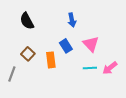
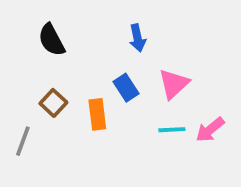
pink triangle: (91, 44) -> (174, 84), turned 30

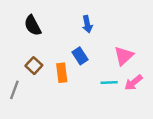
pink triangle: (174, 84) -> (124, 56), moved

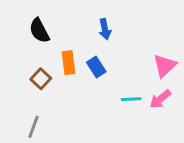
pink triangle: (124, 56) -> (165, 66), moved
orange rectangle: (62, 73) -> (68, 63), moved
gray line: (14, 90) -> (34, 127), moved

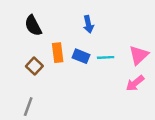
blue rectangle: (96, 67) -> (81, 56), turned -35
cyan line: (131, 99) -> (106, 57), moved

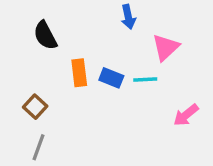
blue arrow: (88, 24) -> (128, 17), moved
pink triangle: (139, 55) -> (166, 47), moved
brown square: (34, 66) -> (35, 107), moved

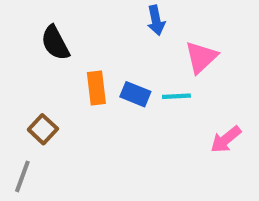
gray line: (39, 147) -> (22, 176), moved

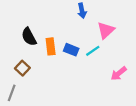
black semicircle: (55, 43) -> (29, 37), moved
cyan line: (176, 96) -> (93, 51), turned -32

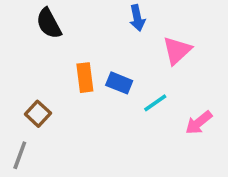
black semicircle: (29, 37) -> (49, 23), moved
cyan line: (93, 51) -> (155, 103), moved

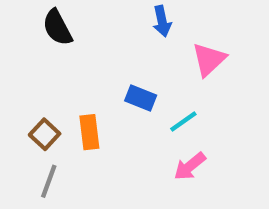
orange rectangle: (85, 78) -> (89, 132), moved
pink arrow: (199, 123) -> (190, 166), moved
gray line: (20, 155) -> (49, 181), moved

